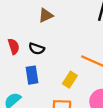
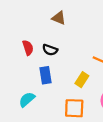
brown triangle: (46, 15) -> (59, 18), turned 48

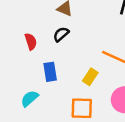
black semicircle: (50, 50) -> (61, 34), moved, turned 120

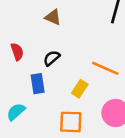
black semicircle: (61, 34) -> (52, 58), moved

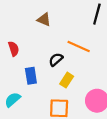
black semicircle: (52, 58) -> (56, 60), moved
orange line: (105, 68) -> (79, 47), moved

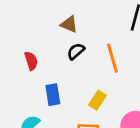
orange line: (79, 47) -> (112, 58), turned 50
black semicircle: (56, 60) -> (76, 51), moved

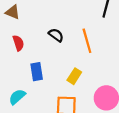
brown triangle: (69, 24) -> (13, 12), moved
black semicircle: (76, 51) -> (56, 35), turned 77

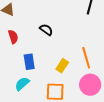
orange line: (87, 41) -> (86, 58), moved
cyan semicircle: (17, 97) -> (22, 84), moved

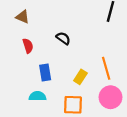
cyan semicircle: (22, 84) -> (38, 96), turned 42

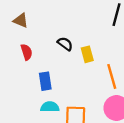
yellow rectangle: (80, 77) -> (87, 54), moved, turned -48
cyan semicircle: (38, 96) -> (50, 107), moved

